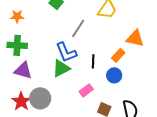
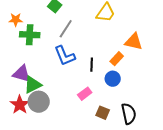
gray line: (78, 28) -> (66, 29), moved
green cross: (17, 45) -> (30, 35), moved
green triangle: (61, 68) -> (33, 85), moved

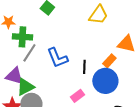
gray line: (66, 29) -> (29, 53), moved
blue circle: (113, 79) -> (105, 81), size x1.6

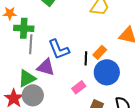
gray line: (29, 53) -> (31, 44), turned -30
orange rectangle: (109, 61) -> (100, 52), moved
purple triangle: (14, 76) -> (46, 67), moved

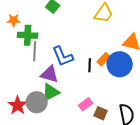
blue circle: (107, 72) -> (120, 64), moved
green triangle: (27, 78) -> (51, 92), moved
pink rectangle: (79, 87) -> (86, 104), moved

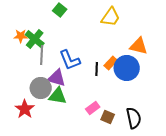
orange star: (14, 20) -> (21, 36), moved
green cross: (28, 35) -> (35, 39), turned 36
green triangle: (51, 92) -> (58, 96), turned 36
gray circle: (37, 102) -> (41, 88), moved

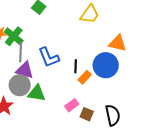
orange rectangle: (111, 63) -> (85, 77), moved
purple triangle: (57, 78) -> (25, 70), moved

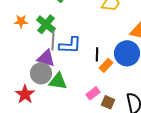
green cross: (14, 36) -> (46, 24), moved
gray line: (21, 52) -> (53, 40), moved
blue L-shape: (49, 57) -> (70, 45), turned -65

